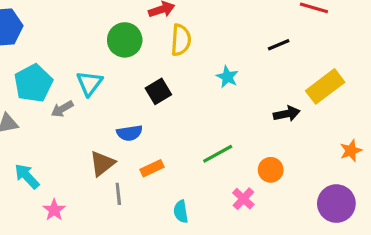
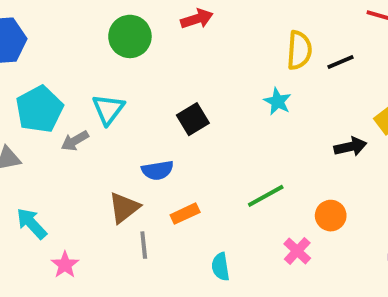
green circle: (125, 40) -> (130, 36), moved
yellow semicircle: (181, 40) -> (299, 50), moved

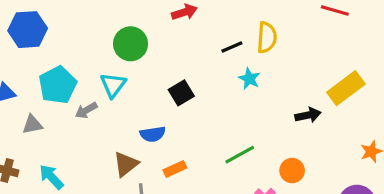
green circle: (130, 36) -> (131, 44), moved
black line: (341, 62) -> (232, 47), moved

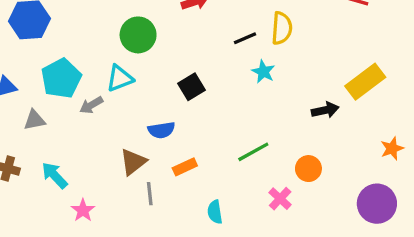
cyan triangle: (113, 85) -> (120, 78), turned 32

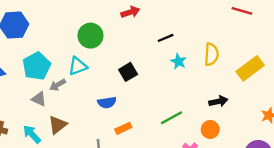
yellow semicircle: (282, 28) -> (211, 54), moved
black arrow: (325, 110) -> (218, 101), moved
gray triangle: (34, 120) -> (39, 99), moved, turned 35
brown triangle: (133, 162) -> (58, 125), moved

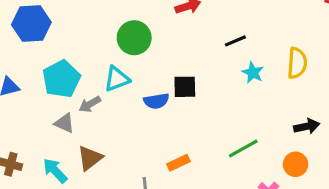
black square: (128, 72) -> (185, 87), turned 30
blue semicircle: (107, 102) -> (156, 101), moved

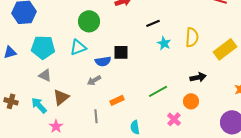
cyan pentagon: (61, 79) -> (43, 47), turned 30
gray arrow: (90, 104) -> (94, 80), moved

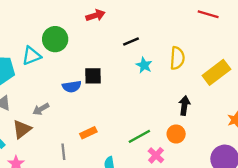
cyan triangle: (78, 47) -> (31, 56), moved
black arrow: (198, 77) -> (184, 106), turned -70
gray arrow: (94, 80) -> (41, 109), moved
green line: (158, 91) -> (139, 136), moved

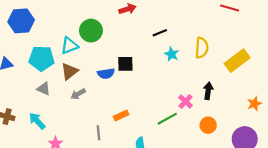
brown triangle: (22, 129) -> (69, 71), moved
orange circle: (176, 134) -> (208, 125), moved
pink cross: (156, 155) -> (186, 102), moved

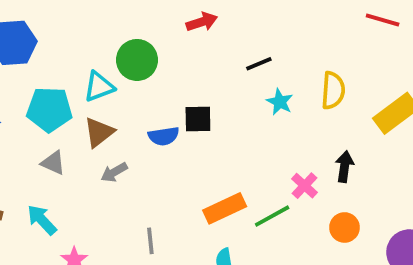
orange rectangle: (121, 115) -> (225, 208), moved, size x1.5

